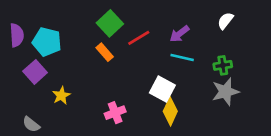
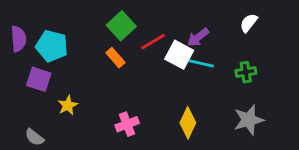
purple square: (35, 72) -> (39, 79), turned -30
white square: (162, 89) -> (179, 55), moved
gray star: (225, 92) -> (249, 120), moved

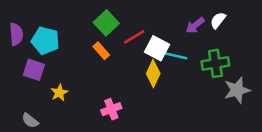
purple arrow: (198, 37) -> (195, 25), moved
green cross: (246, 72) -> (215, 63), size x1.5
gray star: (249, 120) -> (237, 90), moved
yellow diamond: (188, 123) -> (153, 74), moved

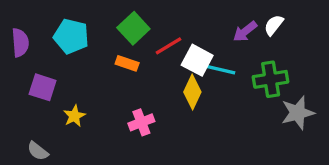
cyan pentagon: (45, 41) -> (71, 36), moved
orange rectangle: (101, 51) -> (127, 63), turned -30
pink cross: (111, 109) -> (141, 122), moved

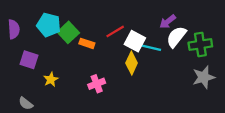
white semicircle: (274, 25) -> (176, 37), moved, size x1.5
green square: (133, 28) -> (68, 32), moved
green cross: (271, 79) -> (200, 44), moved

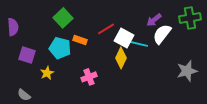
cyan pentagon: (49, 25) -> (60, 48), moved
green square: (68, 32) -> (63, 18), moved
green cross: (200, 44) -> (190, 18), moved

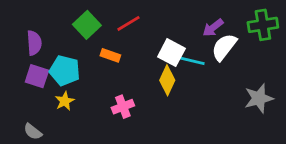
purple semicircle: (13, 27) -> (34, 43), moved
red line: (106, 29) -> (128, 23), moved
cyan pentagon: (60, 48) -> (65, 71), moved

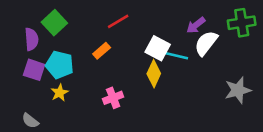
green square: (87, 25) -> (54, 23), moved
orange rectangle: (110, 55) -> (102, 51), turned -60

